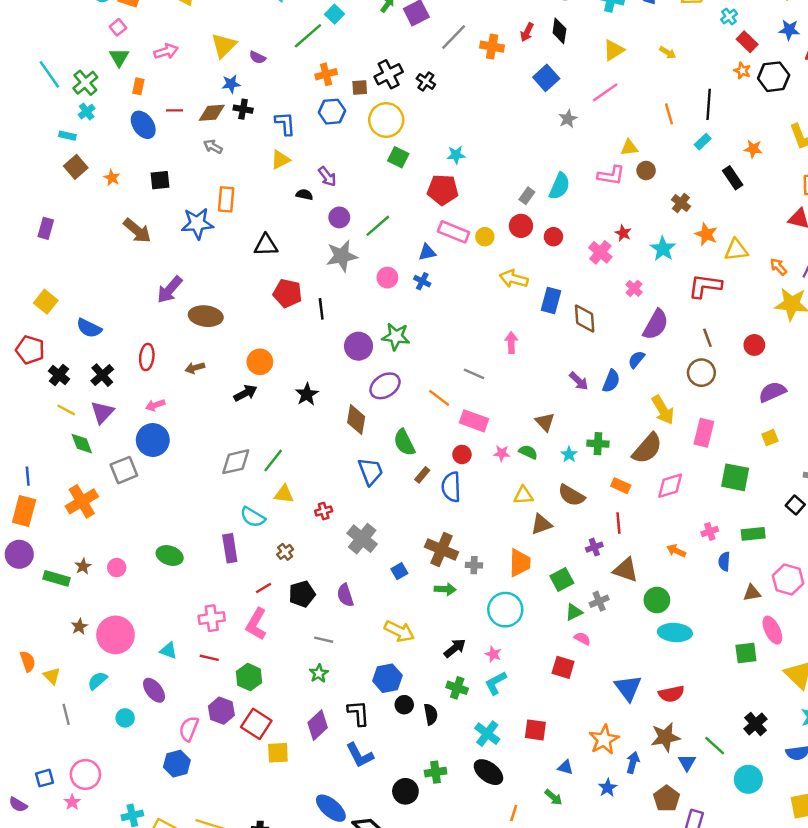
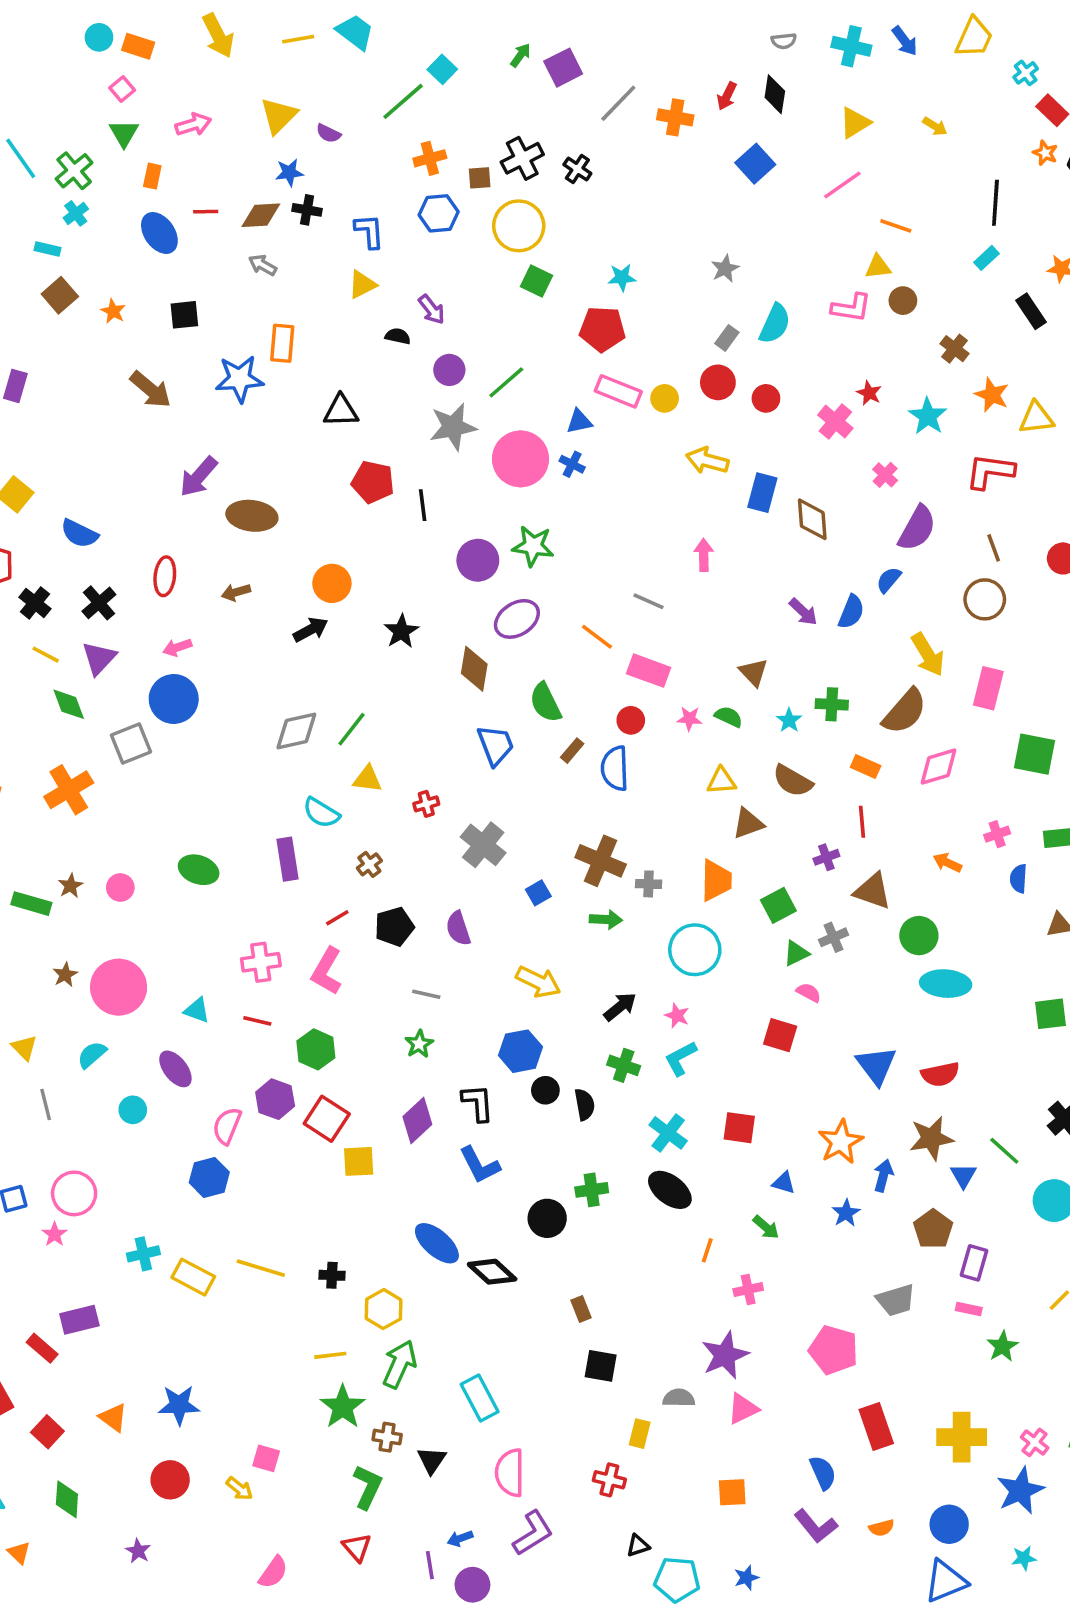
orange line: (669, 114) -> (896, 226), moved, turned -55
gray star: (568, 119) -> (725, 269), moved
pink circle: (387, 278) -> (521, 459), size x1.8

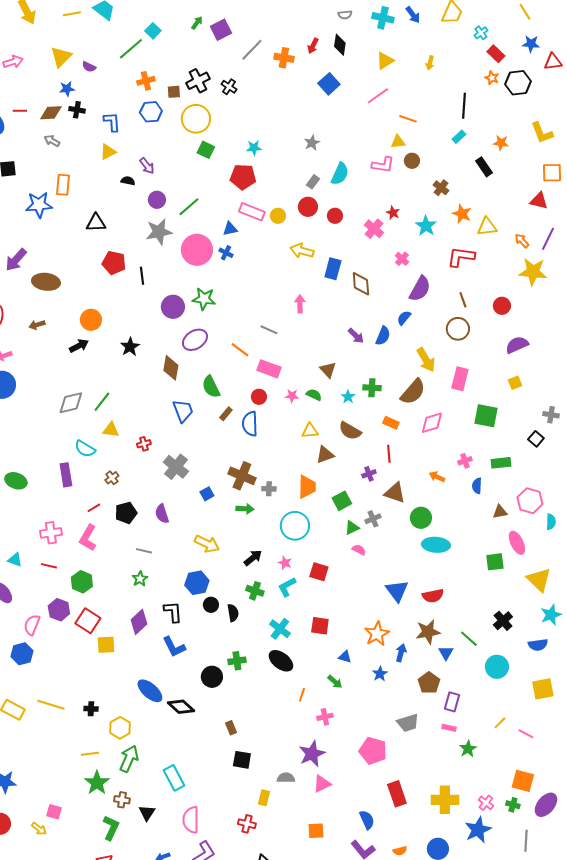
yellow arrow: (935, 126) -> (430, 63), turned 72
red square: (780, 1035) -> (319, 572), moved

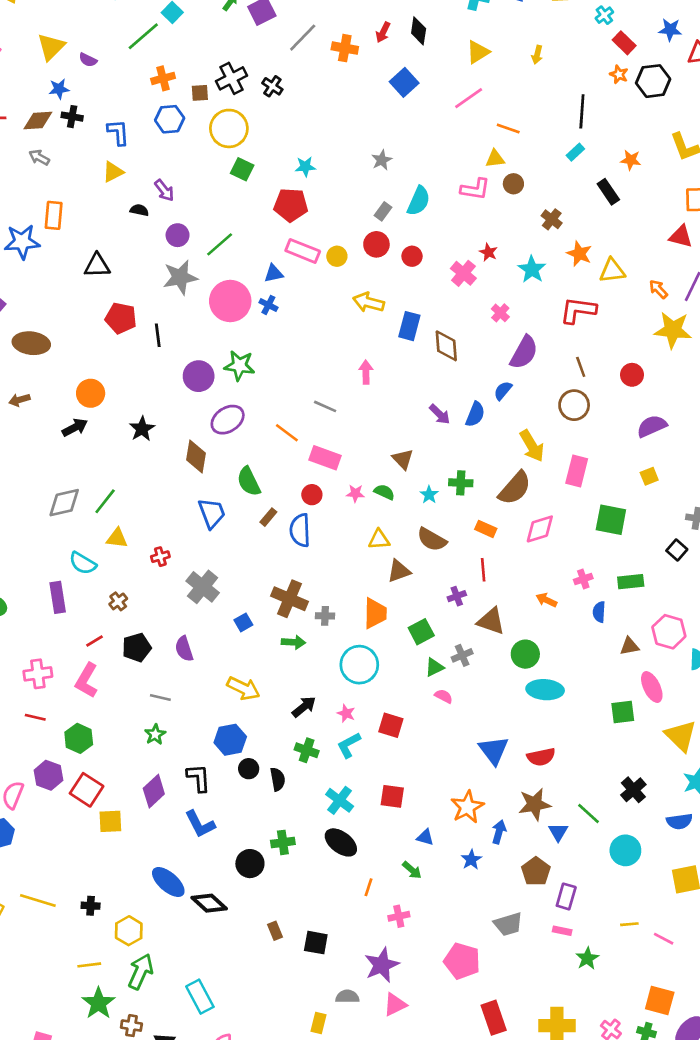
yellow line: (500, 723) -> (629, 924), turned 40
black square: (242, 760) -> (316, 943), moved

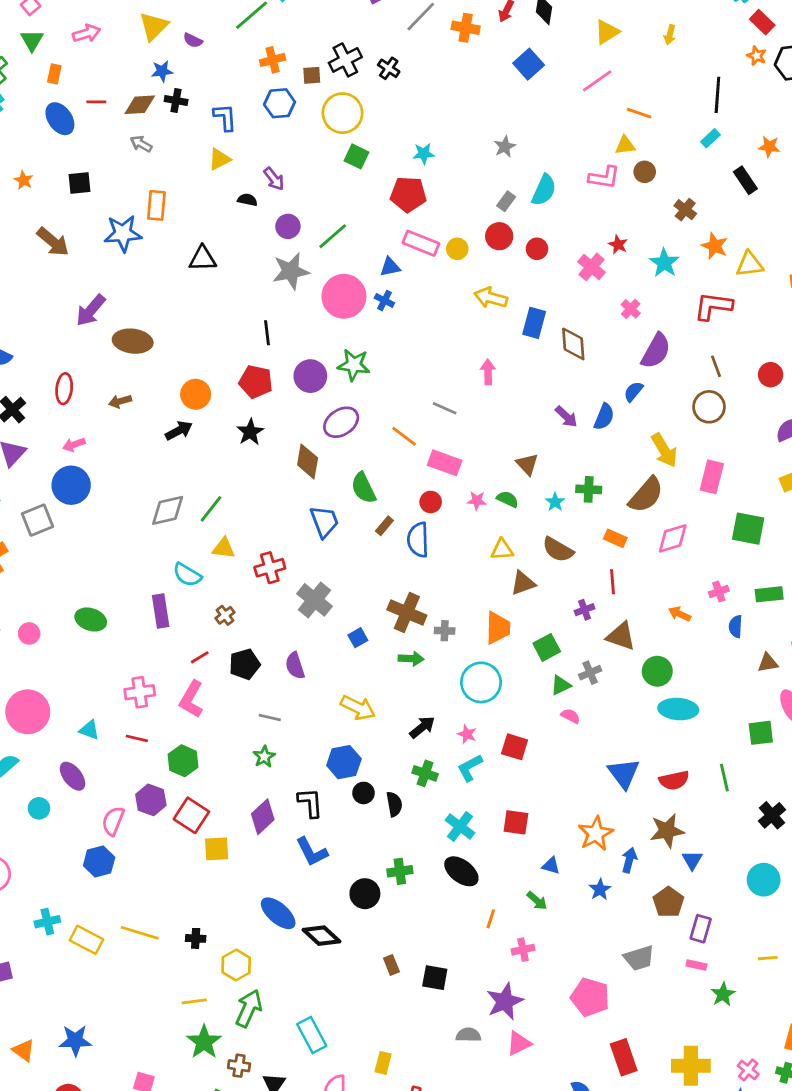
red pentagon: (121, 318) -> (256, 382), moved
red cross: (160, 557) -> (270, 568), size x1.5
green line: (589, 813) -> (724, 778), moved, turned 35
yellow rectangle: (318, 1023) -> (383, 1063), moved

